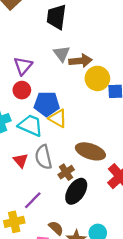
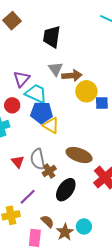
red circle: (22, 90) -> (12, 105), moved
cyan trapezoid: (30, 125) -> (36, 94), moved
brown cross: (66, 172) -> (49, 171), moved

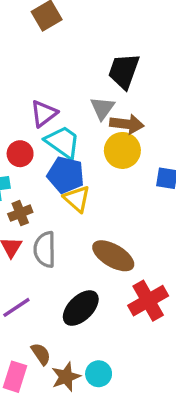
black trapezoid: (52, 37) -> (124, 71), moved
yellow circle: (86, 91) -> (122, 150), moved
brown cross: (49, 171) -> (20, 213), moved

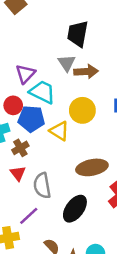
yellow circle: (122, 150) -> (82, 110), moved
blue pentagon: (66, 175) -> (31, 119), moved
gray semicircle: (45, 249) -> (42, 186), moved
brown ellipse: (113, 256) -> (92, 167), turned -32

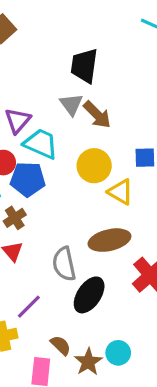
brown arrow: (86, 72) -> (97, 115), turned 50
yellow triangle: (59, 131) -> (121, 192), moved
gray semicircle: (42, 186) -> (64, 264), moved

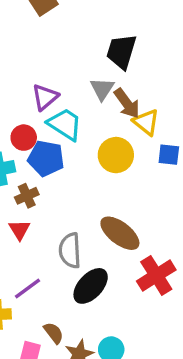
yellow triangle: (121, 192) -> (146, 122), moved
brown ellipse: (109, 240) -> (120, 233), turned 42

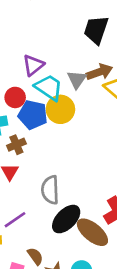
gray triangle: (102, 89) -> (77, 79), moved
brown arrow: (127, 103) -> (99, 72), turned -75
yellow circle: (116, 155) -> (60, 109), moved
brown ellipse: (120, 233) -> (92, 232), moved

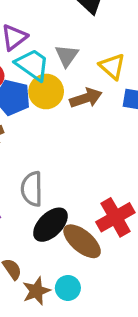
brown arrow: (99, 72) -> (86, 98), moved

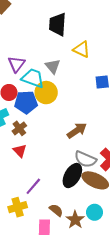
yellow triangle: (112, 66) -> (82, 49), moved
brown arrow: (86, 98) -> (77, 130), moved
gray semicircle: (32, 189) -> (85, 159), moved, turned -50

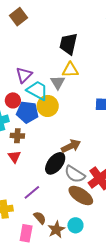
yellow triangle: (82, 49) -> (70, 70), moved, turned -36
brown cross: (19, 128) -> (17, 136), turned 32
black ellipse: (72, 176) -> (55, 163), moved
purple line: (33, 186) -> (32, 192), moved

